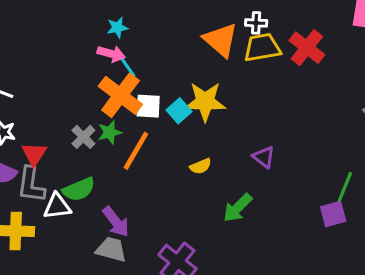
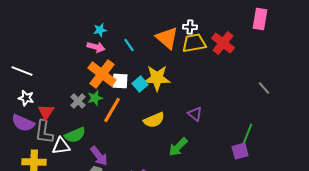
cyan line: (128, 68) -> (129, 45), moved
yellow semicircle: (201, 166) -> (154, 120), size x1.5

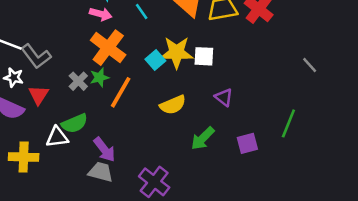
white square: (120, 81) -> (204, 56), moved
gray L-shape: (44, 132) -> (36, 56), moved, turned -45
purple square: (240, 151) -> (247, 143), moved

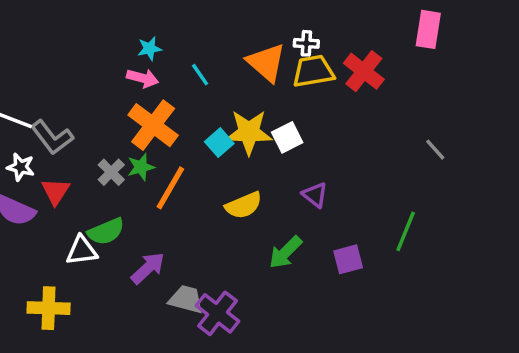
white square: (204, 56) -> (287, 137), turned -30
purple arrow: (104, 150) -> (148, 268), turned -95
yellow cross: (24, 157) -> (49, 308), moved
gray trapezoid: (101, 172) -> (186, 299), moved

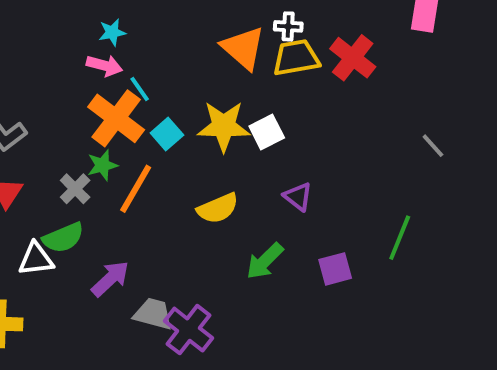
cyan line: (200, 75) -> (140, 89), moved
cyan square: (219, 143) -> (167, 134), moved
gray cross: (111, 172) -> (75, 189), moved

